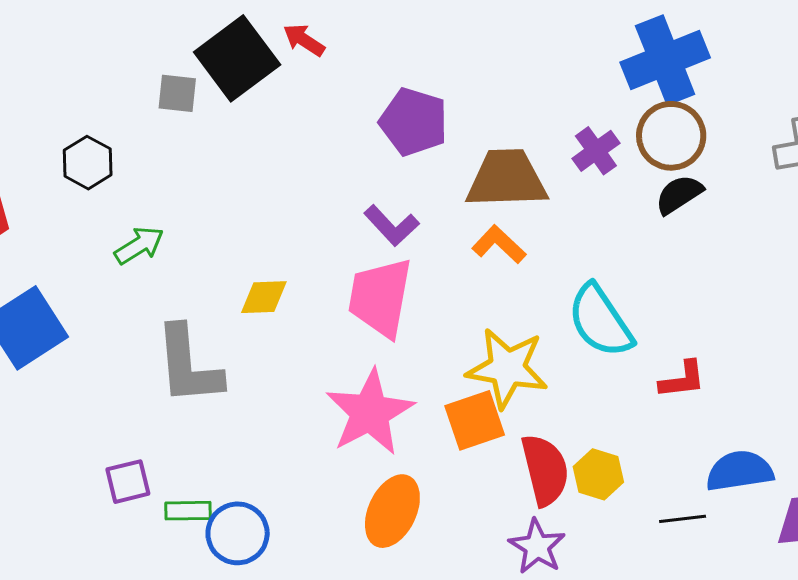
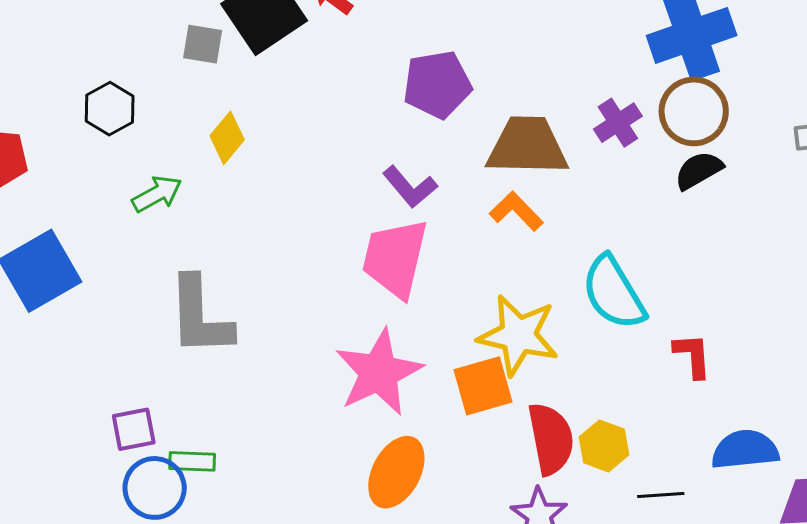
purple pentagon: (414, 122) -> (437, 84), turned -30
yellow diamond: (264, 297) -> (227, 138), moved, turned -51
red L-shape: (682, 380) -> (693, 356), turned -90
black line: (683, 519) -> (661, 495), moved
blue circle: (238, 533) -> (155, 488), moved

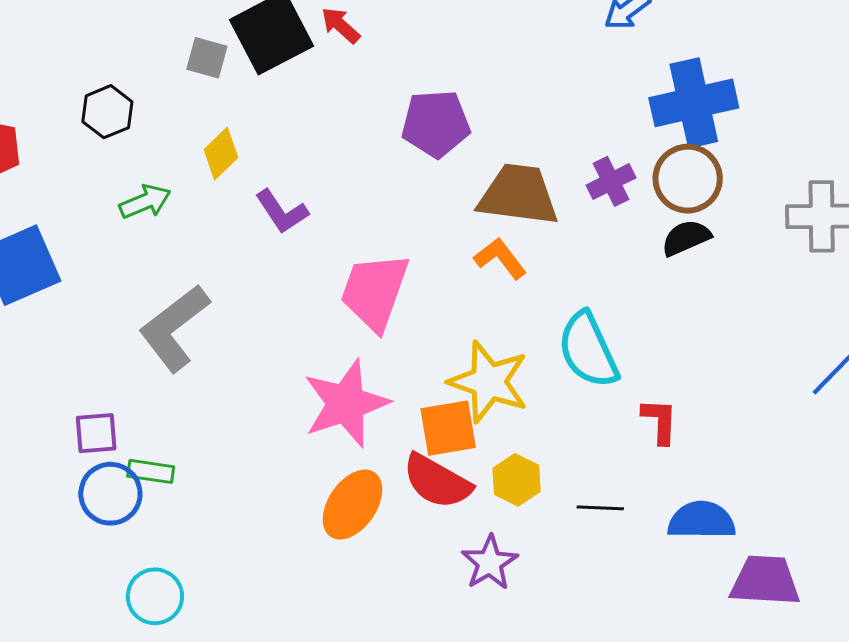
purple L-shape: (410, 187) -> (282, 212), moved
gray L-shape: (200, 316) -> (174, 328), turned 48
red semicircle: (551, 439) -> (437, 481), moved, turned 124
yellow hexagon: (604, 446) -> (517, 480), moved
black line: (661, 495) -> (600, 508), moved

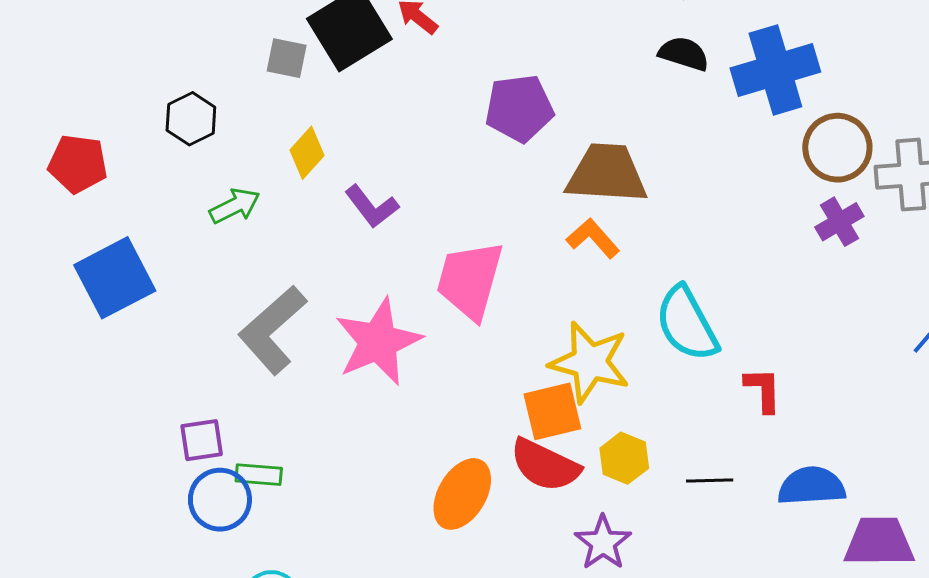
brown circle: (688, 179) -> (837, 148), moved
purple cross: (611, 181) -> (839, 222), moved
black semicircle: (686, 238) -> (684, 54), moved, turned 45
pink star: (346, 403) -> (378, 342), moved

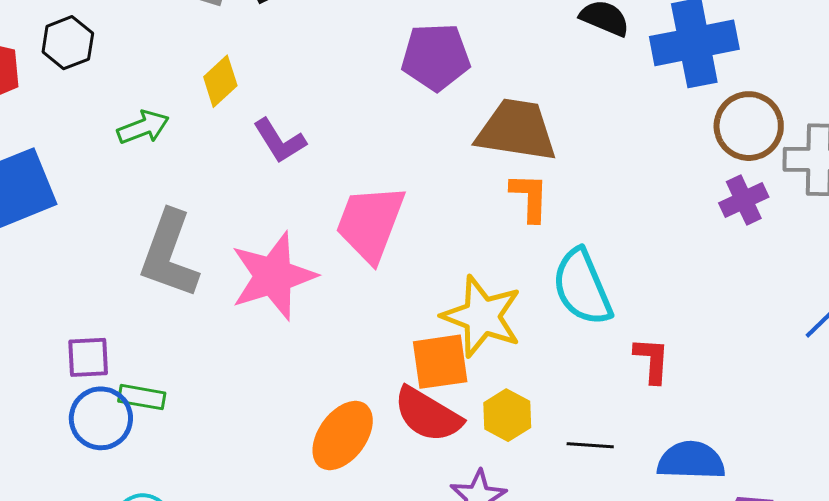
black hexagon: (191, 119) -> (68, 43), moved
orange L-shape: (593, 238) -> (530, 197), moved, turned 38
gray L-shape: (272, 330) -> (169, 254), turned -34

